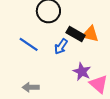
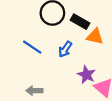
black rectangle: (76, 34) -> (80, 22), moved

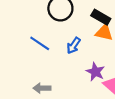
black rectangle: (80, 22) -> (101, 17), moved

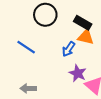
blue arrow: (74, 46) -> (69, 49), moved

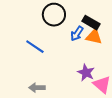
blue arrow: (69, 49) -> (77, 34), moved

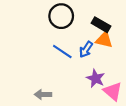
blue arrow: (77, 34) -> (86, 49), moved
blue line: (35, 47) -> (62, 52), moved

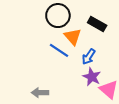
orange triangle: (104, 40) -> (73, 37), moved, turned 36
blue arrow: (86, 49) -> (89, 57), moved

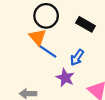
orange triangle: (73, 37) -> (38, 37), moved
purple star: (92, 77) -> (65, 78), moved

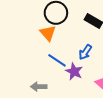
blue line: (47, 51) -> (57, 60), moved

